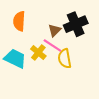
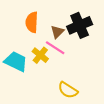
orange semicircle: (19, 21) -> (32, 22), moved
yellow semicircle: (65, 59) -> (68, 90), moved, turned -48

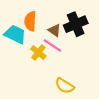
brown triangle: (57, 32) -> (54, 30), turned -40
cyan trapezoid: (16, 61) -> (15, 34), moved

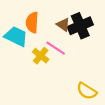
brown triangle: (54, 30) -> (63, 25), moved
yellow semicircle: (65, 86) -> (87, 91), moved

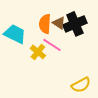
orange semicircle: (32, 22) -> (45, 24), moved
yellow semicircle: (87, 91) -> (81, 85), turned -60

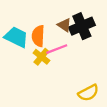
orange semicircle: (45, 24) -> (38, 36), moved
pink line: (52, 45) -> (57, 49), turned -54

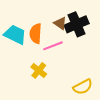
yellow cross: (41, 57) -> (39, 70), moved

